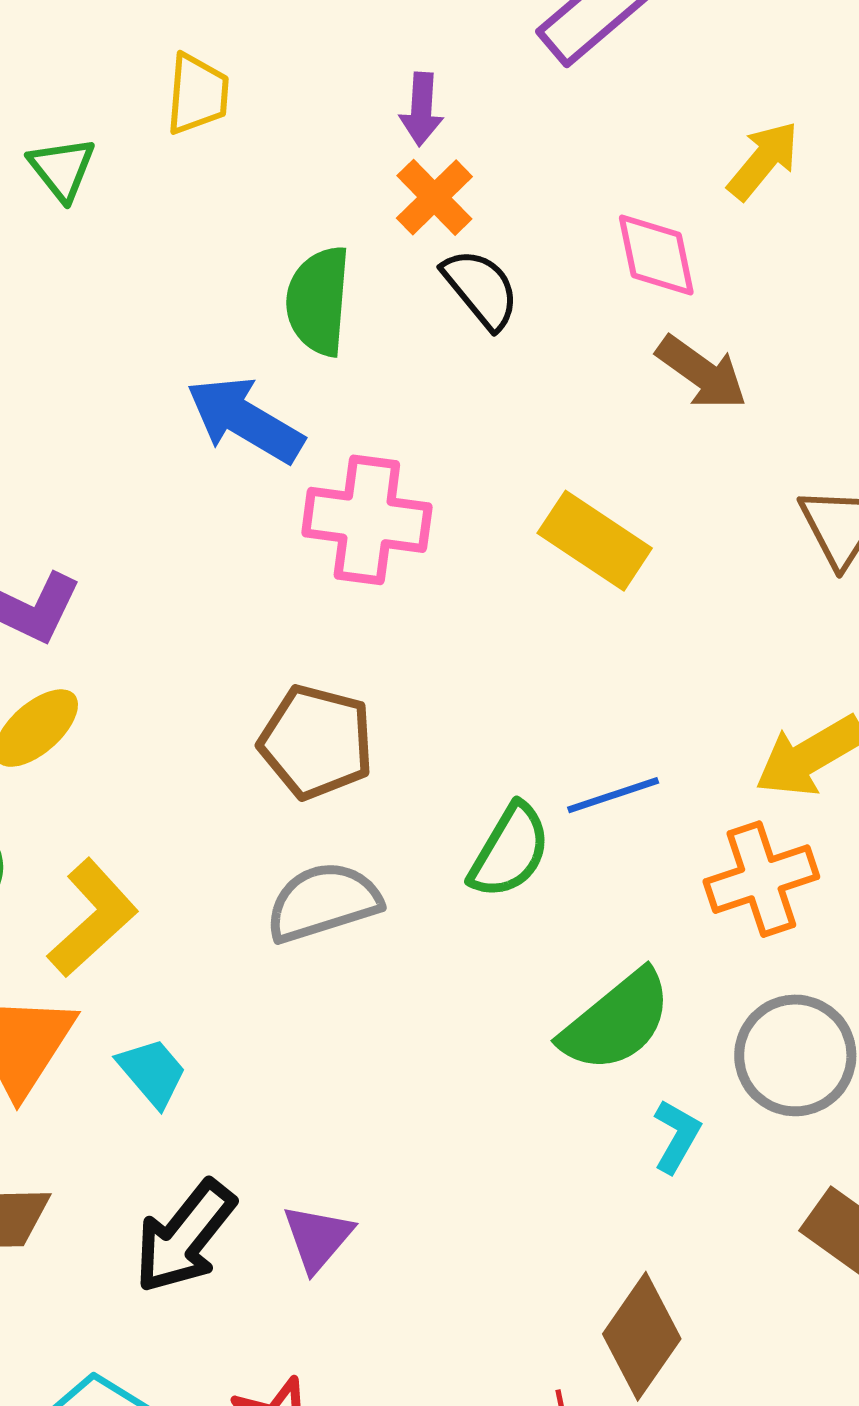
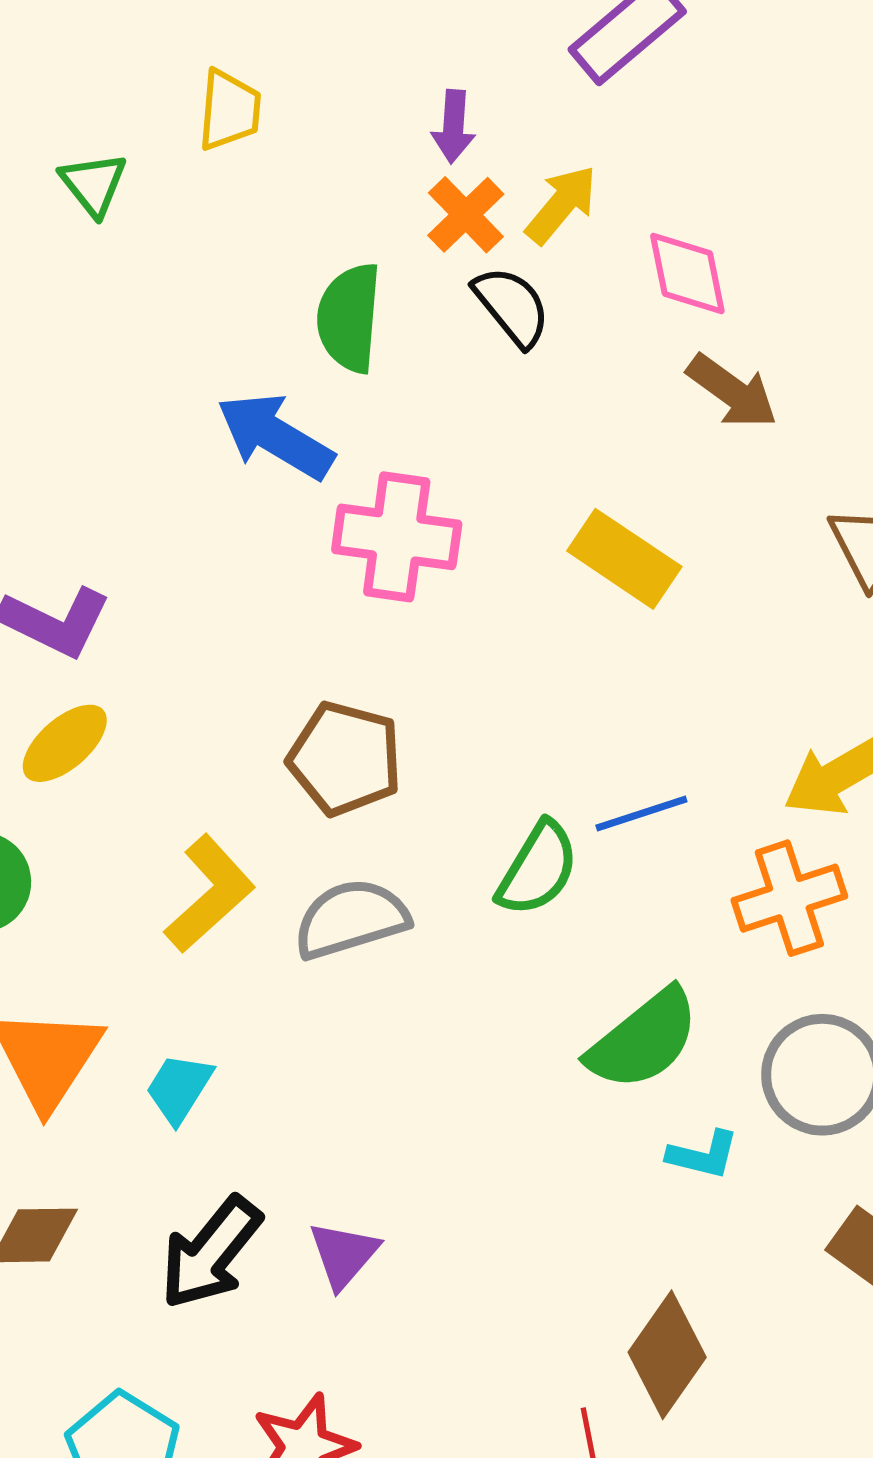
yellow arrow: (763, 160) -> (561, 205), moved
yellow L-shape: (93, 918) -> (210, 894), moved
cyan trapezoid: (152, 1072) -> (179, 1088), turned -108
cyan L-shape: (677, 1136) -> (703, 1155), turned 74

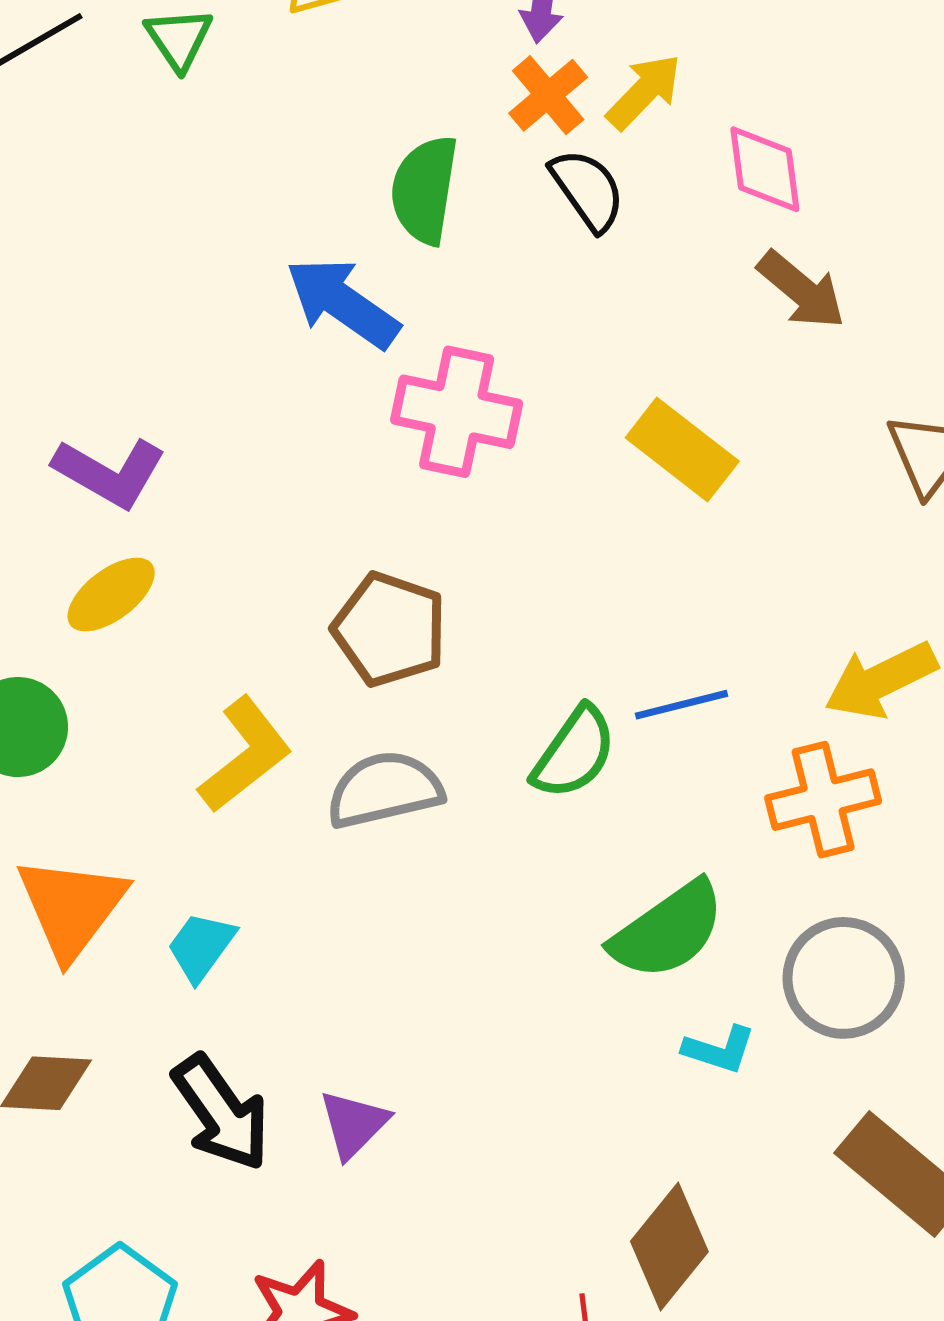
black arrow: (211, 1253) -> (221, 1113), turned -78

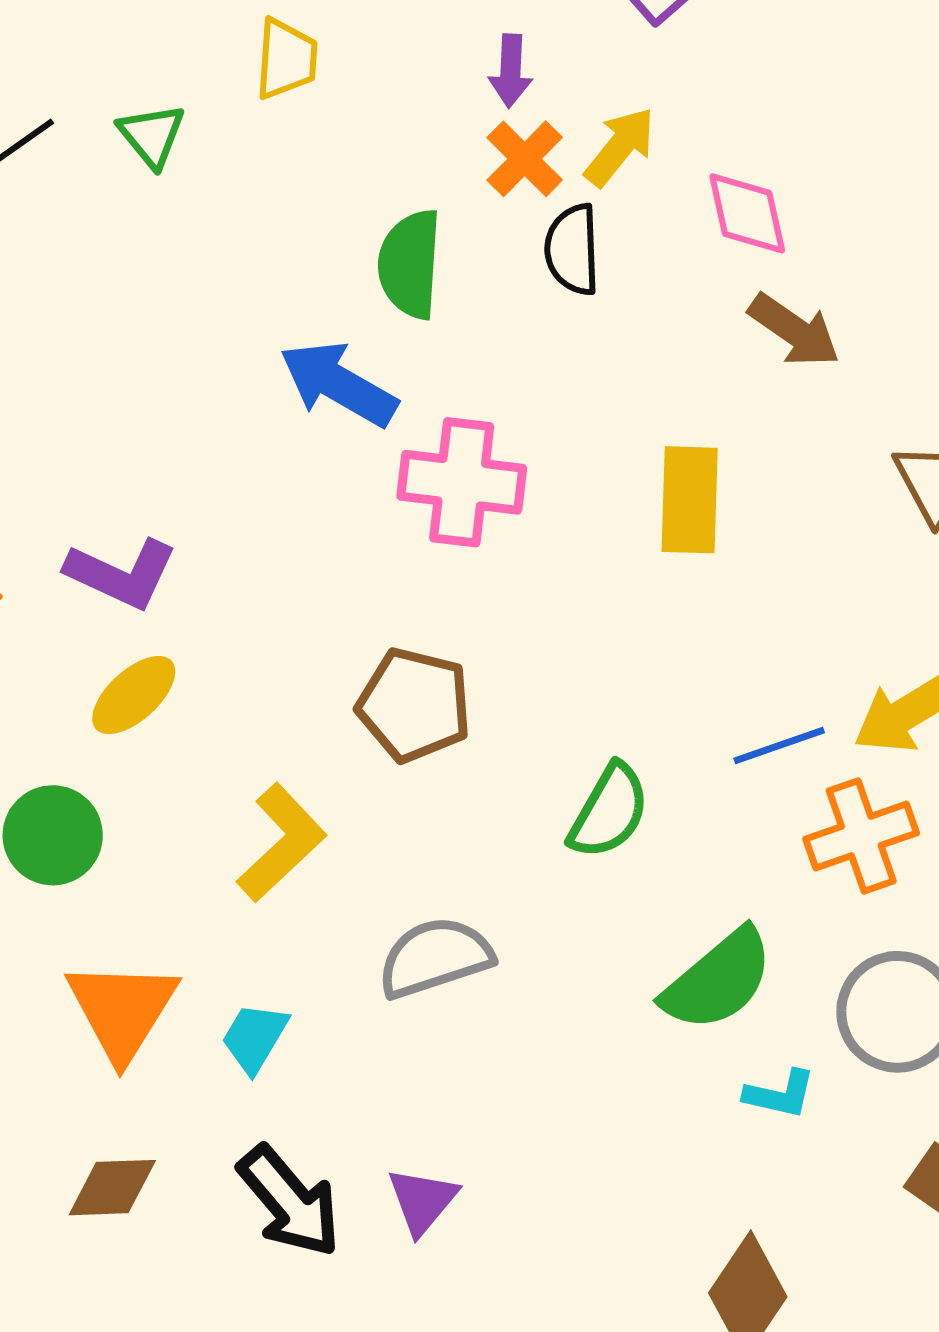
black semicircle: (588, 190) -> (572, 250), turned -142
yellow rectangle: (682, 449) -> (690, 500), turned 59
blue line: (682, 705) -> (779, 746), moved
gray semicircle: (384, 790) -> (435, 957), moved

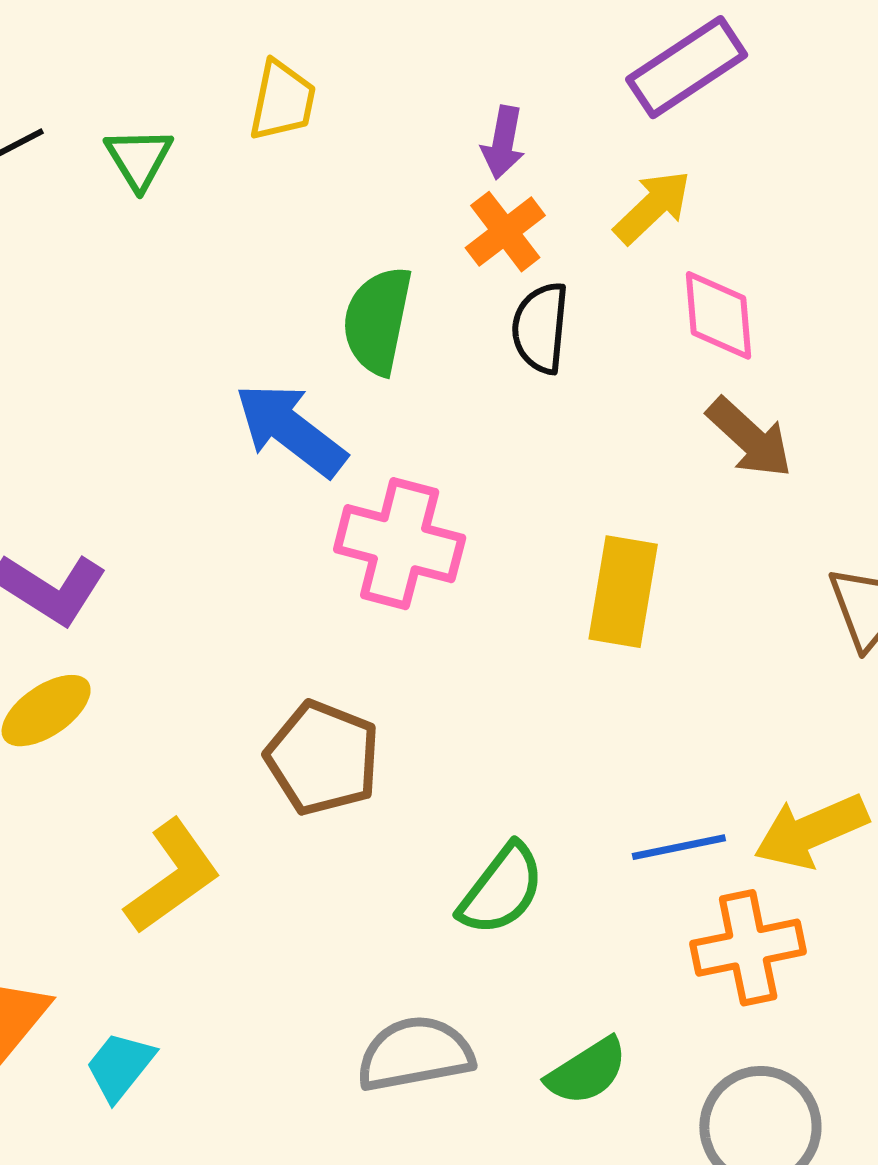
yellow arrow: (620, 147) -> (652, 207), moved
gray semicircle: (435, 957) -> (415, 1054), moved
green semicircle: (718, 980) -> (587, 1071), size x0.7

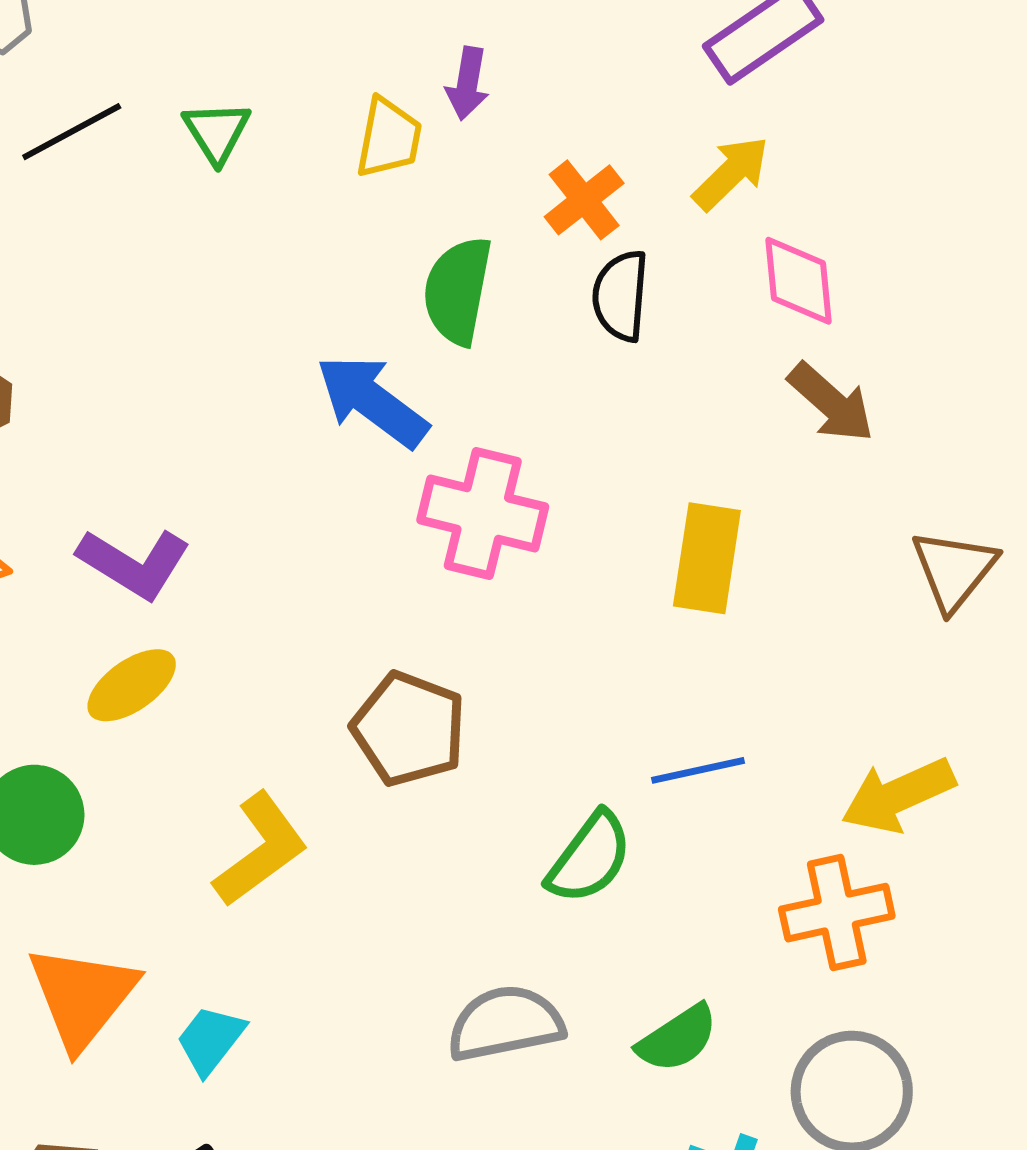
yellow trapezoid: (282, 101) -> (389, 138), moved
purple arrow: (503, 143) -> (467, 84), moved
blue line: (679, 847) -> (698, 770), moved

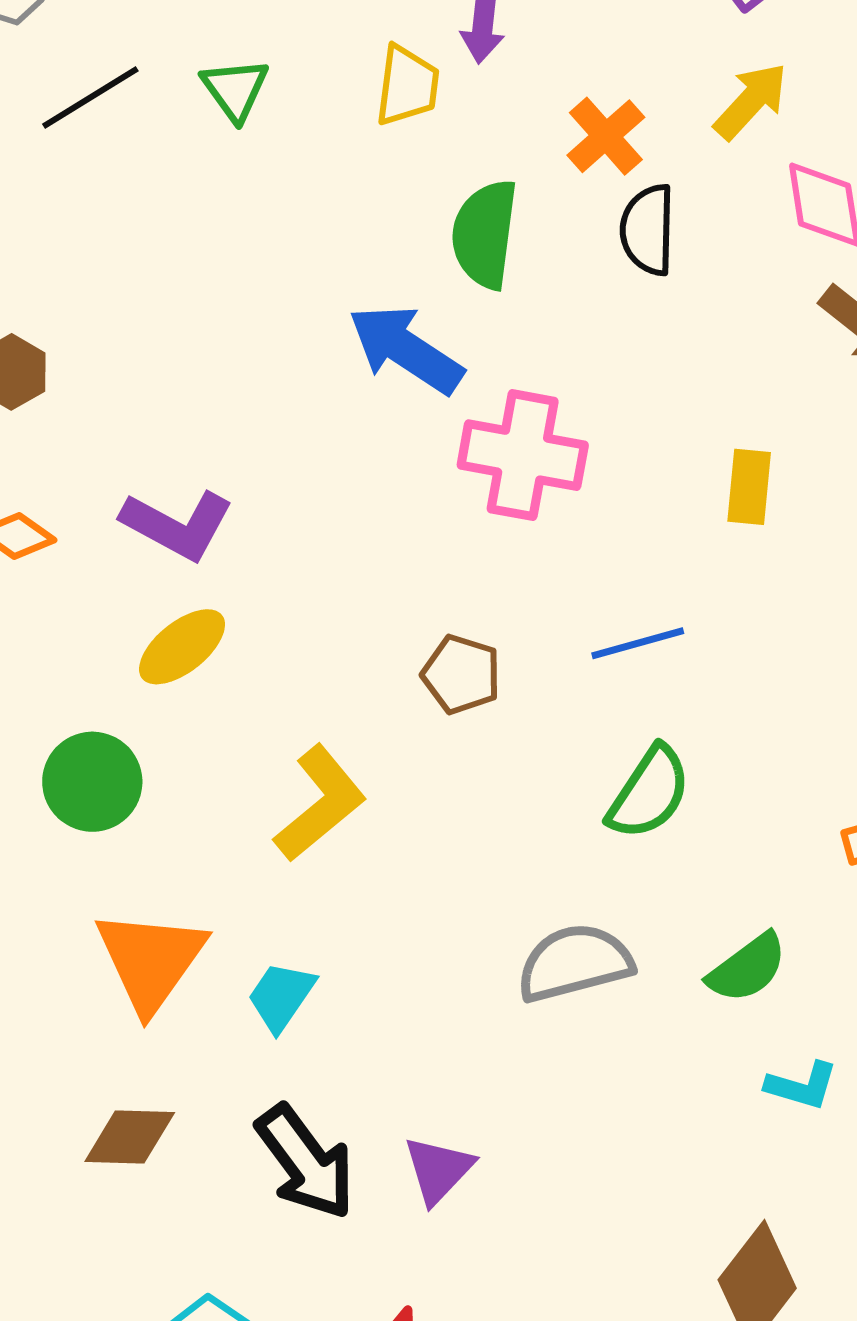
yellow rectangle: (707, 558) -> (749, 487), size x0.7
brown pentagon: (409, 729) -> (461, 674), size x0.7
blue line: (698, 770) -> (638, 643), moved

